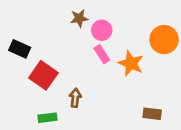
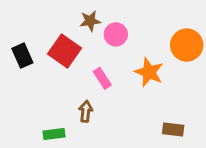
black rectangle: (20, 49) -> (22, 56), turned 42
pink rectangle: (102, 54) -> (102, 78), moved
red square: (43, 75) -> (65, 51), moved

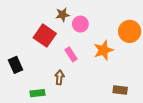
black rectangle: (22, 56) -> (16, 65), moved
orange star: (149, 72) -> (103, 50), turned 30

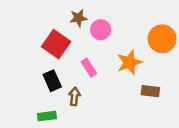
black rectangle: (16, 65) -> (52, 81), moved
brown rectangle: (120, 90) -> (150, 91), moved

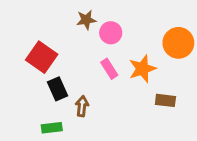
red square: (56, 44) -> (42, 57), moved
pink rectangle: (89, 68) -> (109, 69), moved

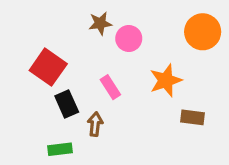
orange circle: (178, 43) -> (203, 32), moved
pink rectangle: (109, 69) -> (110, 87), moved

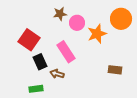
orange star: (166, 80) -> (97, 34), moved
pink rectangle: (110, 87) -> (66, 52), size x1.5
brown arrow: (95, 124) -> (57, 74), turned -80

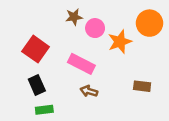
pink rectangle: (66, 52) -> (81, 64), turned -30
black rectangle: (40, 62) -> (37, 85), moved
brown arrow: (57, 74) -> (89, 91), moved

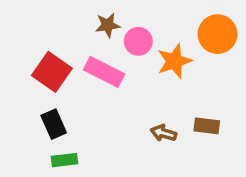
pink rectangle: (81, 64) -> (104, 72), moved
brown arrow: (89, 91) -> (163, 133), moved

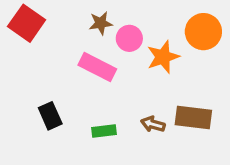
red square: (52, 72) -> (27, 23), moved
brown rectangle: (207, 126) -> (193, 117), size x1.5
green rectangle: (65, 160) -> (104, 131), moved

